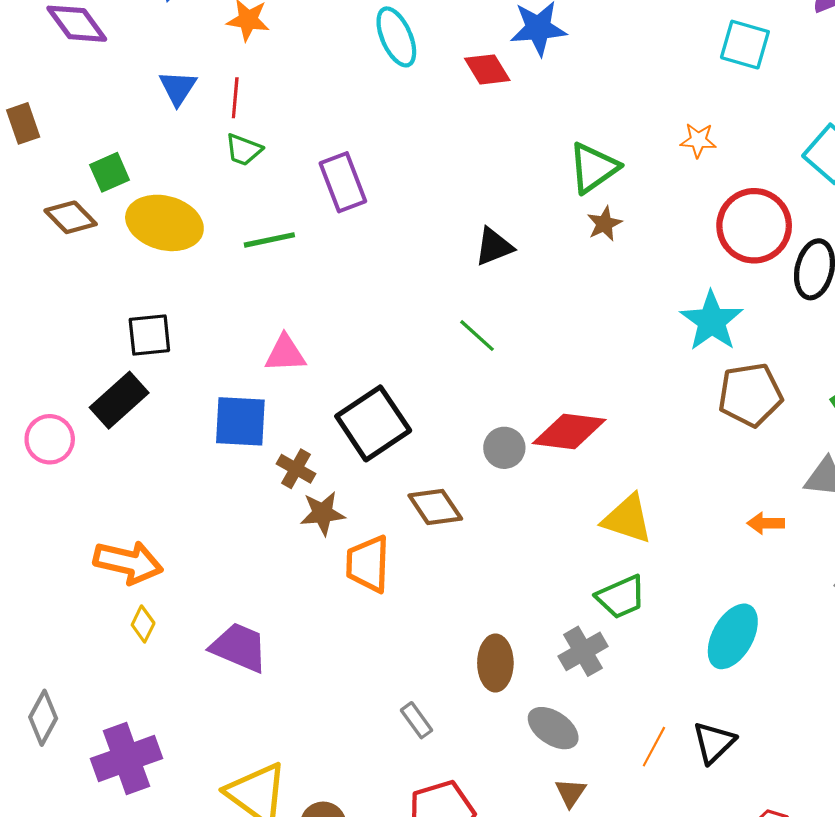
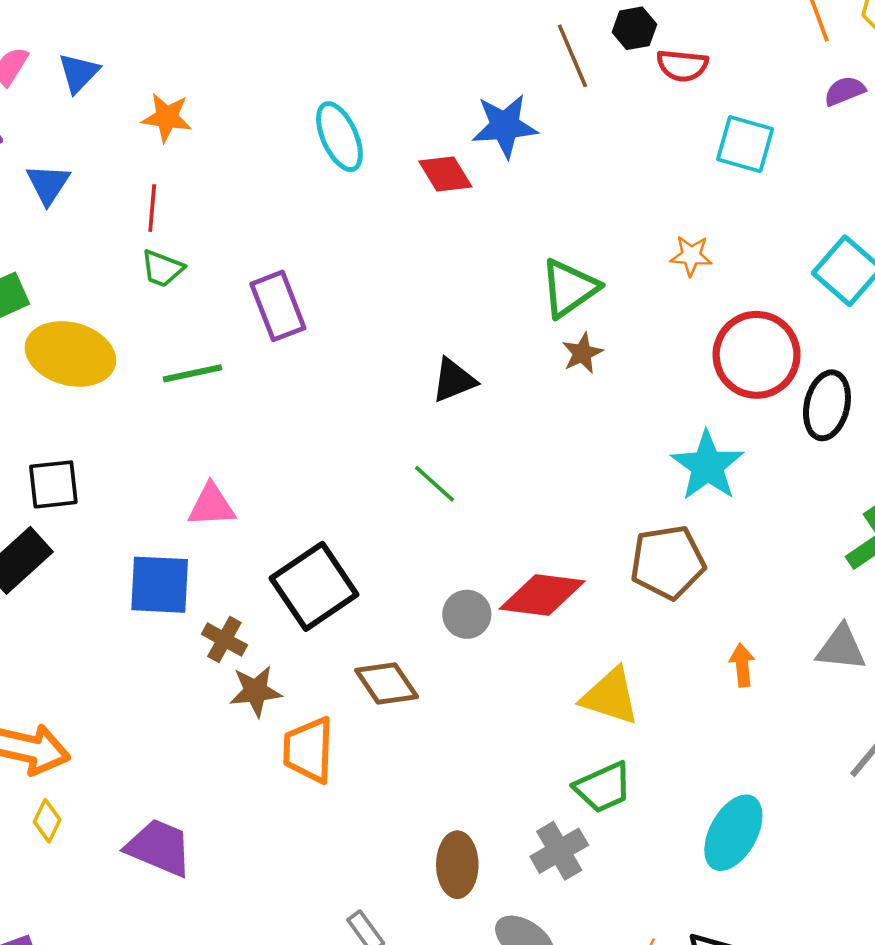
blue triangle: (178, 88) -> (48, 184), moved
brown pentagon: (750, 395) -> (668, 562), moved
orange arrow: (766, 523) -> (742, 665), moved, turned 84

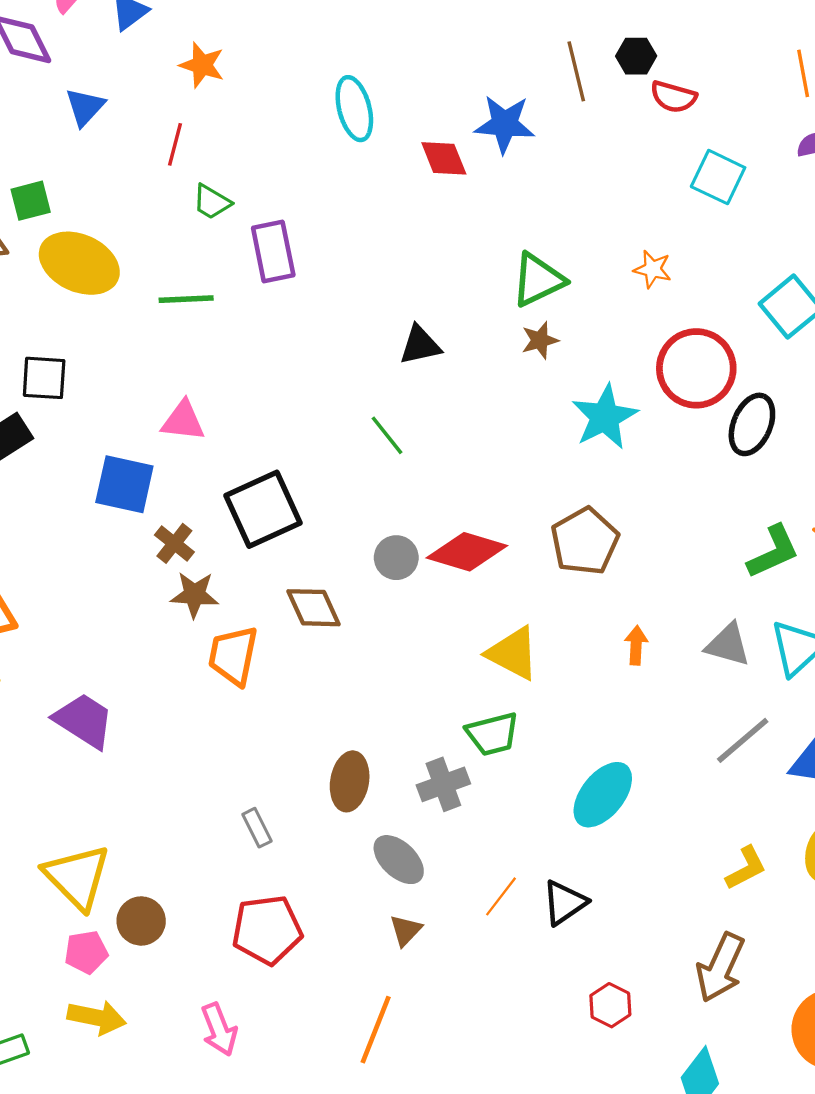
green trapezoid: (162, 269) -> (212, 202), moved
cyan star: (707, 466) -> (605, 417), moved
brown pentagon: (668, 562) -> (585, 541), turned -30

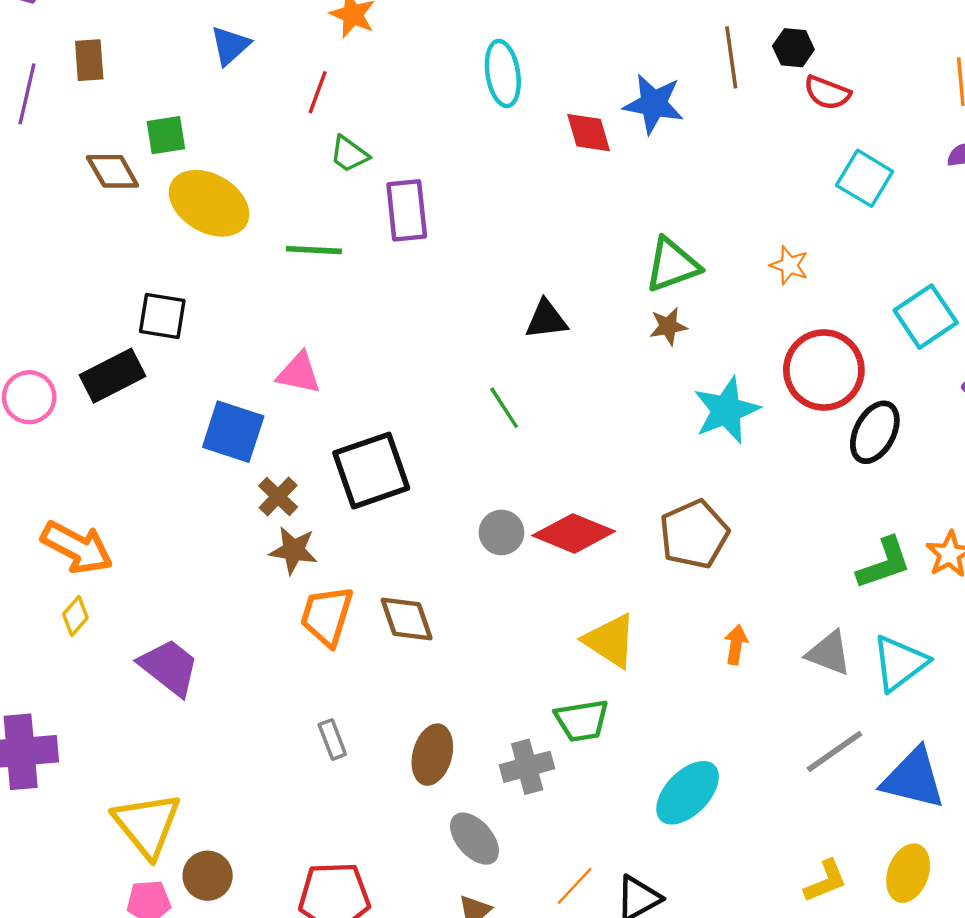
brown diamond: (314, 608) -> (407, 619), moved
gray rectangle: (257, 828) -> (332, 739), moved

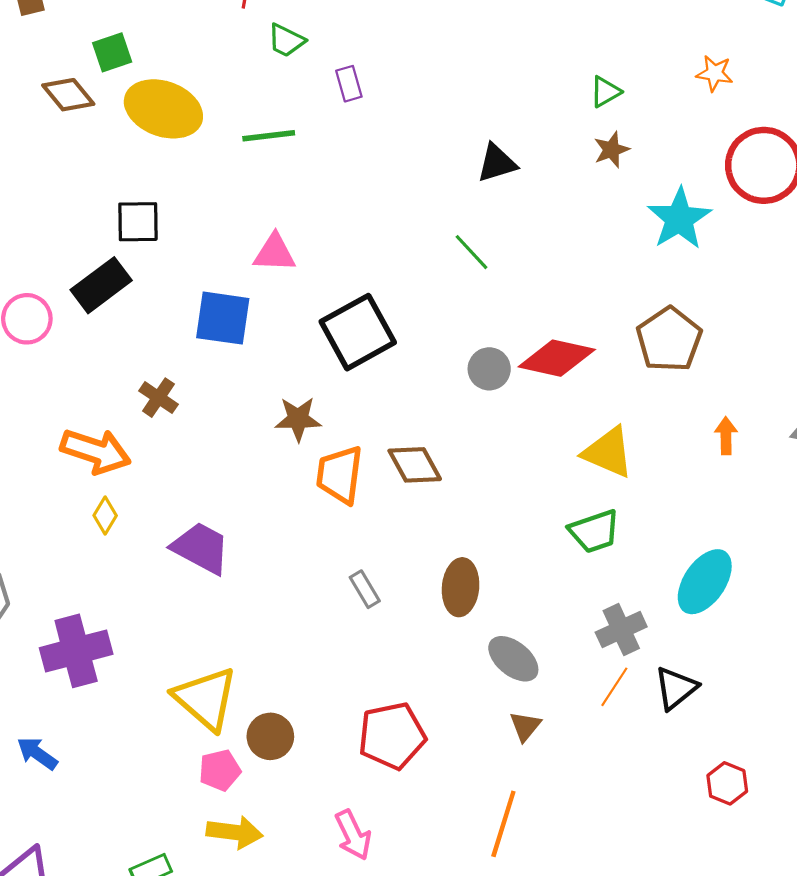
purple rectangle: (407, 210) -> (349, 84), size x0.6
green triangle: (672, 265) -> (605, 92), size x0.6
brown cross: (278, 496) -> (159, 398), moved
gray cross: (527, 767) -> (621, 630), moved

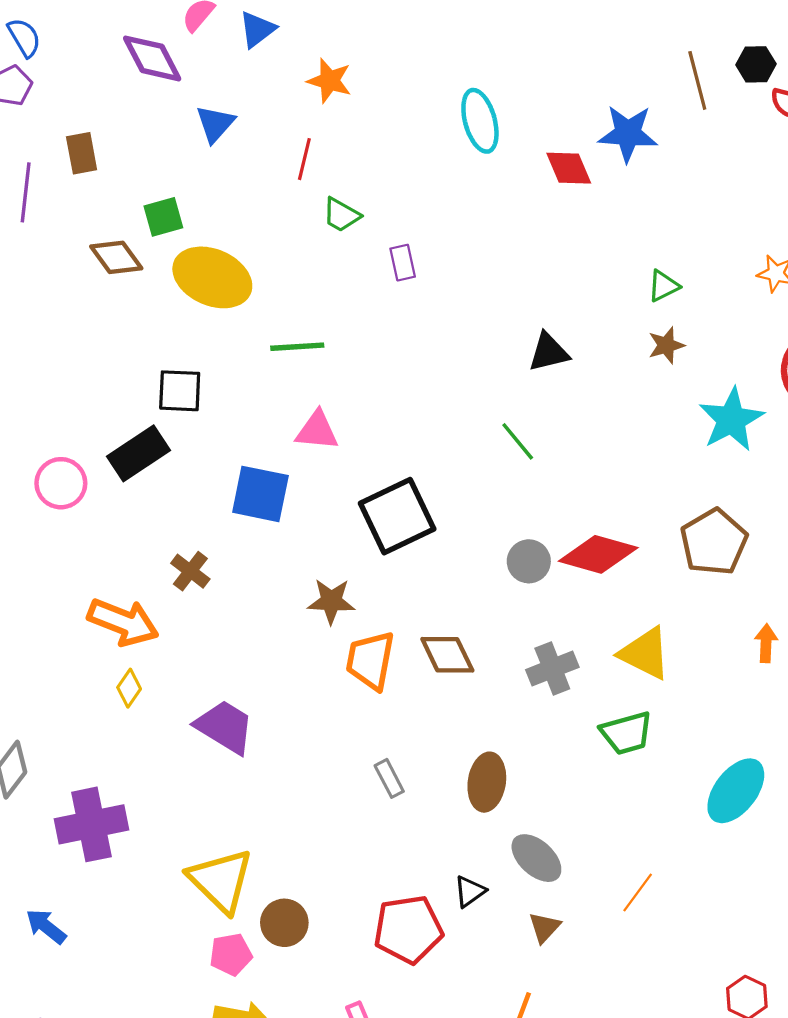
green line: (269, 136) -> (297, 347), moved
gray cross: (621, 630) -> (552, 668), moved
black triangle: (676, 688) -> (470, 891), moved, size x0.7

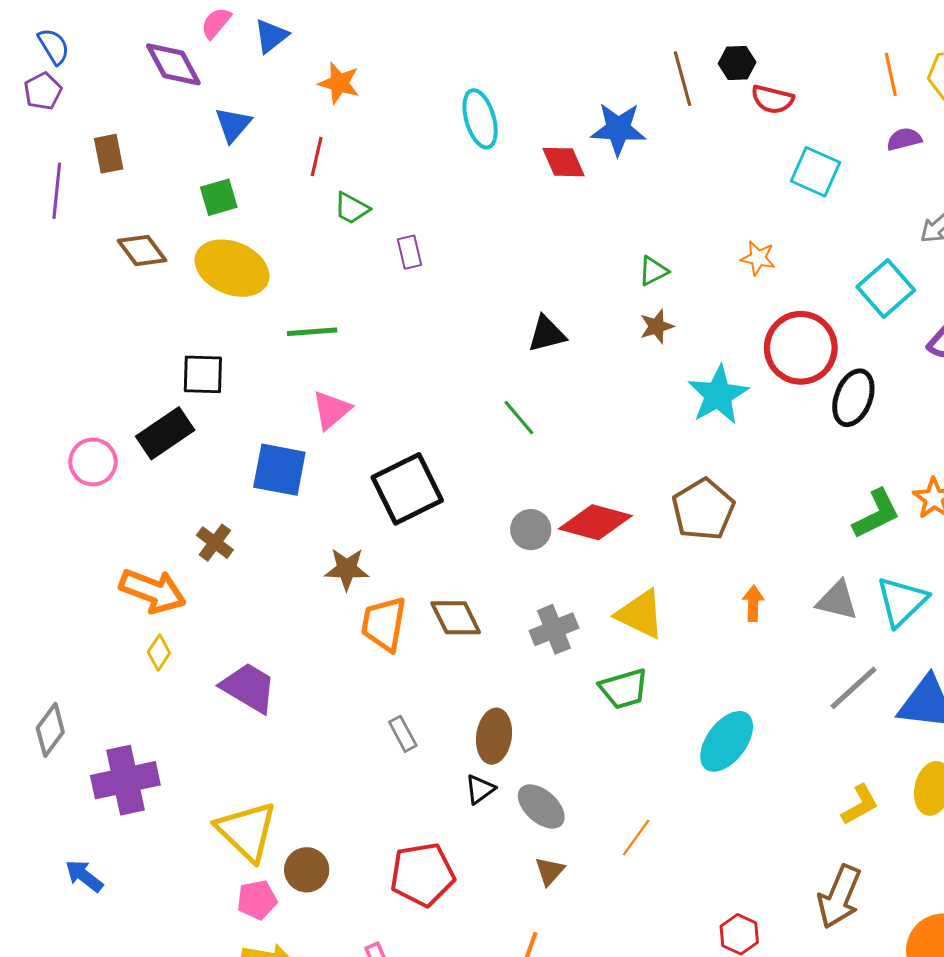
green square: (163, 217) -> (219, 197), moved
pink triangle: (317, 431) -> (331, 410), turned -45
black triangle: (470, 891) -> (480, 789), moved

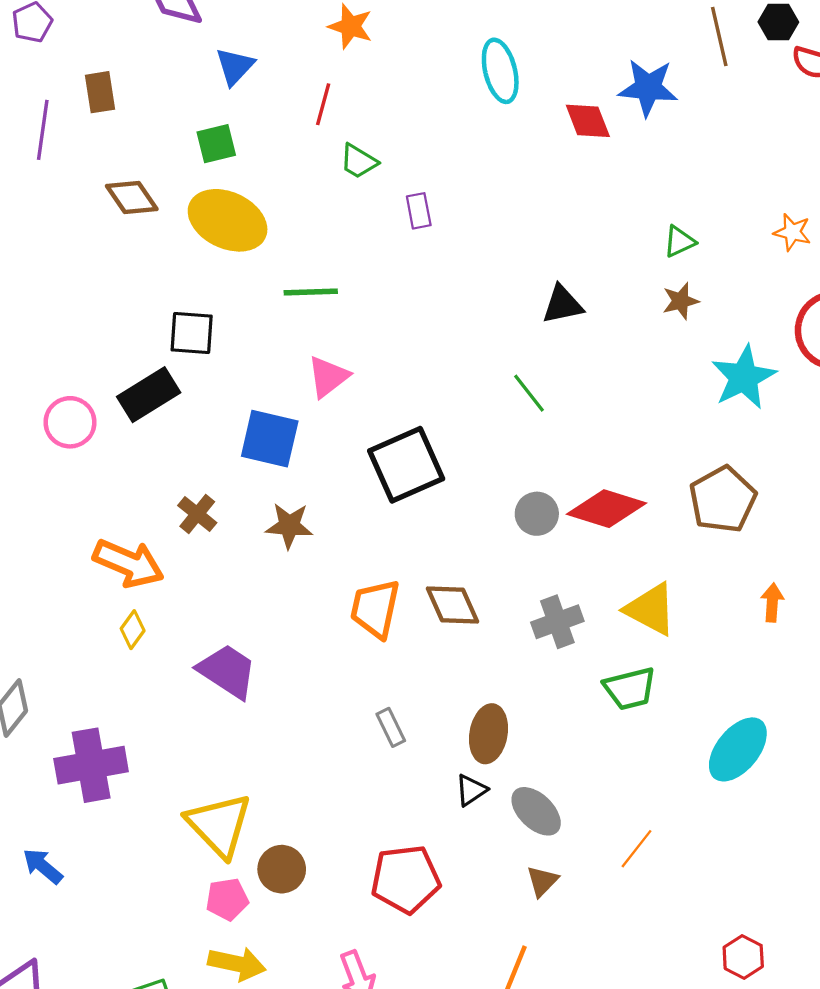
brown star: (347, 569) -> (289, 526), moved

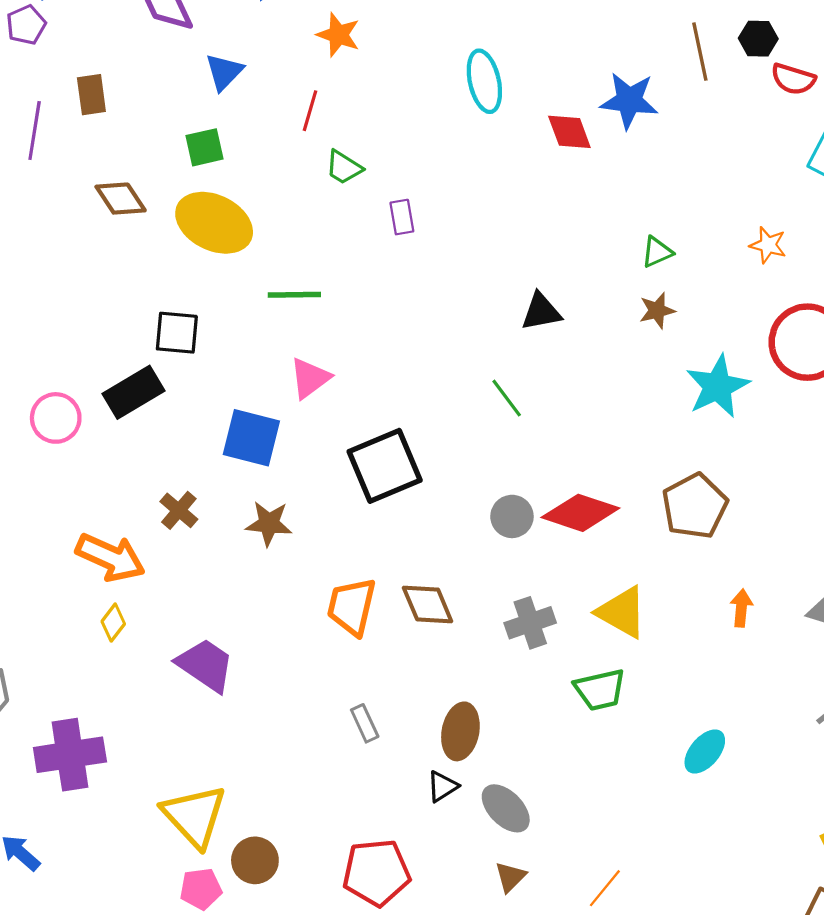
cyan ellipse: (738, 749) -> (705, 752), size x0.7
orange line: (637, 849) -> (605, 888), moved

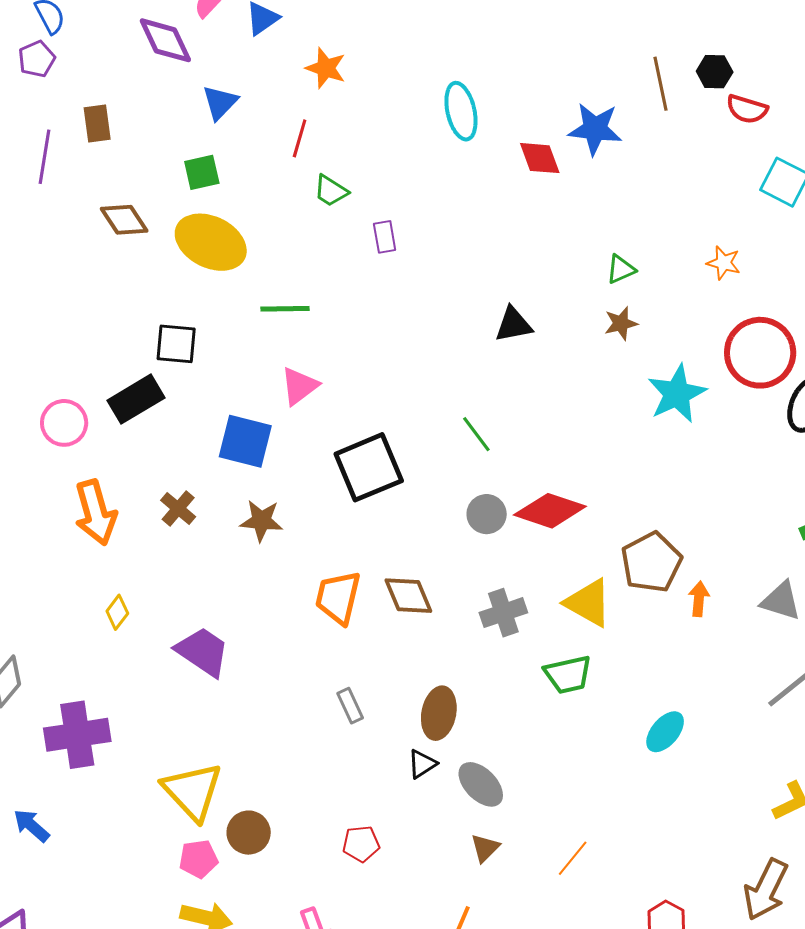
green line: (507, 398) -> (476, 434), moved
brown pentagon: (695, 506) -> (651, 562), moved
orange arrow: (110, 557) -> (96, 512), moved, turned 50
red pentagon: (376, 873) -> (361, 844), size x0.6

